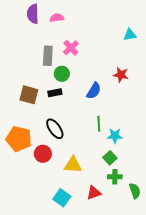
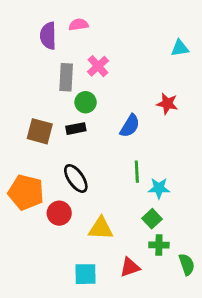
purple semicircle: (33, 14) -> (48, 36), moved
cyan square: (62, 198) -> (86, 274), turned -36

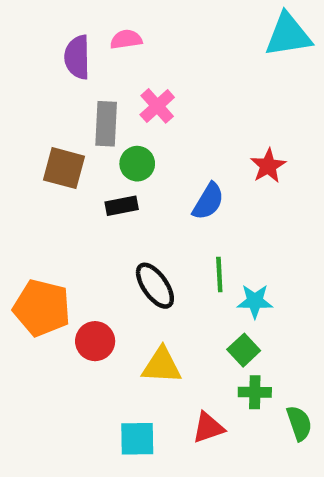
cyan triangle: (180, 48) -> (288, 35), moved, size x1.6
red star: (167, 104) -> (268, 166), turned 30
brown square: (40, 131) -> (64, 168), moved
black ellipse: (76, 178) -> (155, 286), moved

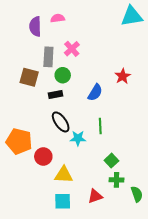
black ellipse: (155, 286) -> (61, 122), moved
cyan star: (255, 301) -> (78, 138), moved
yellow triangle: (162, 366) -> (64, 175), moved

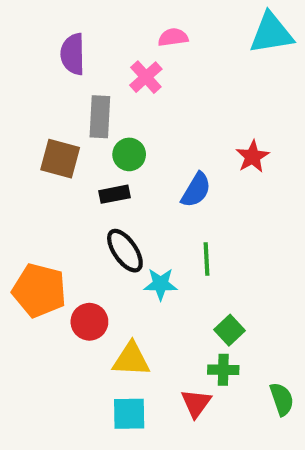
pink semicircle: (58, 18) -> (173, 37), moved
pink cross: (72, 49) -> (146, 77), moved
green cross: (117, 180) -> (223, 370), moved
red triangle: (95, 196) -> (196, 403), turned -35

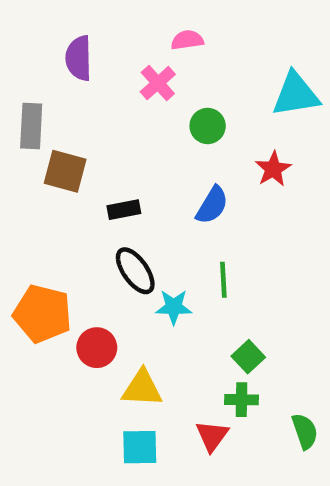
cyan triangle: (271, 33) -> (296, 94), moved
gray rectangle: (100, 117) -> (31, 126), moved
green circle: (129, 154) -> (208, 126), moved

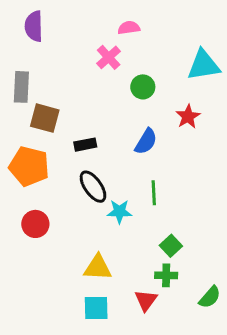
purple semicircle: (79, 58) -> (34, 26), moved
orange pentagon: (42, 314) -> (29, 166), moved
red circle: (97, 348) -> (35, 224), moved
green semicircle: (305, 431) -> (210, 297), turned 60

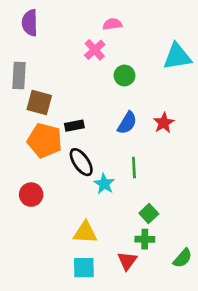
red star: (188, 117) -> (164, 123), moved
orange pentagon: (29, 166) -> (45, 140), moved
cyan star: (119, 212) -> (104, 184), turned 30

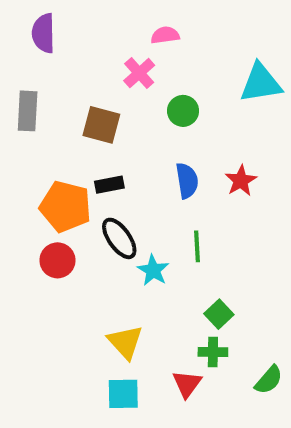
brown square: (39, 103) -> (101, 125), moved
blue semicircle: (127, 123) -> (187, 181), turned -40
red circle: (31, 195) -> (57, 260), moved
yellow triangle: (85, 232) -> (125, 342), turned 45

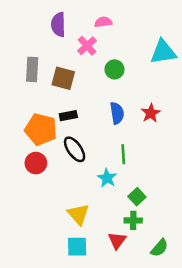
purple semicircle: (44, 33) -> (58, 25), moved
gray rectangle: (28, 111) -> (32, 69), moved
cyan star: (153, 270) -> (107, 178), moved
green semicircle: (269, 380) -> (159, 248), moved

